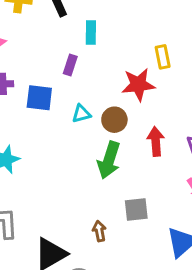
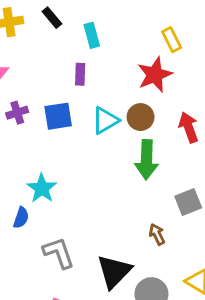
cyan triangle: (81, 114) -> (105, 120), size x1.4

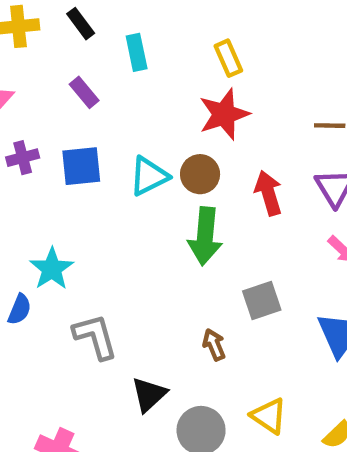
yellow rectangle: (172, 40) -> (228, 58), moved
purple rectangle: (80, 74) -> (84, 92), moved, turned -45
gray L-shape: (59, 253) -> (95, 337), moved
black triangle: (114, 271) -> (149, 395), size x0.7

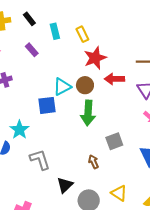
yellow rectangle: (228, 58) -> (82, 34), moved
blue square: (81, 166) -> (47, 105), moved
red arrow: (268, 193) -> (114, 79), moved, turned -72

